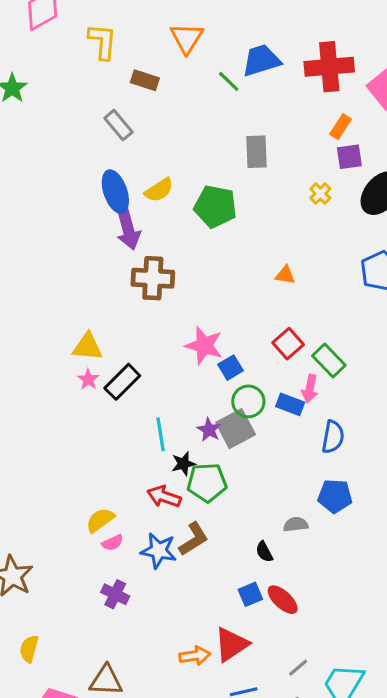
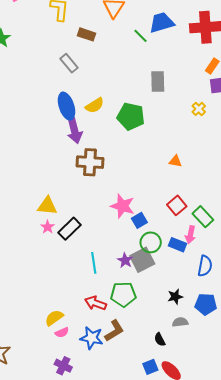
black star: (183, 464) -> (175, 297), moved

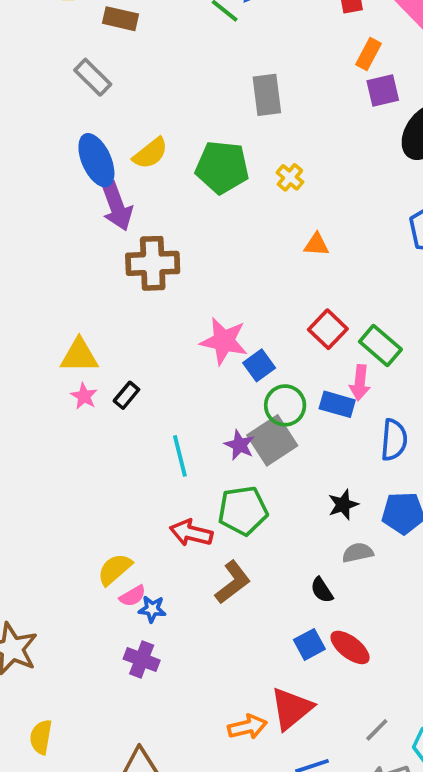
yellow cross: (199, 109) -> (290, 177), moved
black rectangle: (69, 229) -> (126, 395), size x0.6
blue star: (92, 338) -> (152, 609), moved, size x0.6

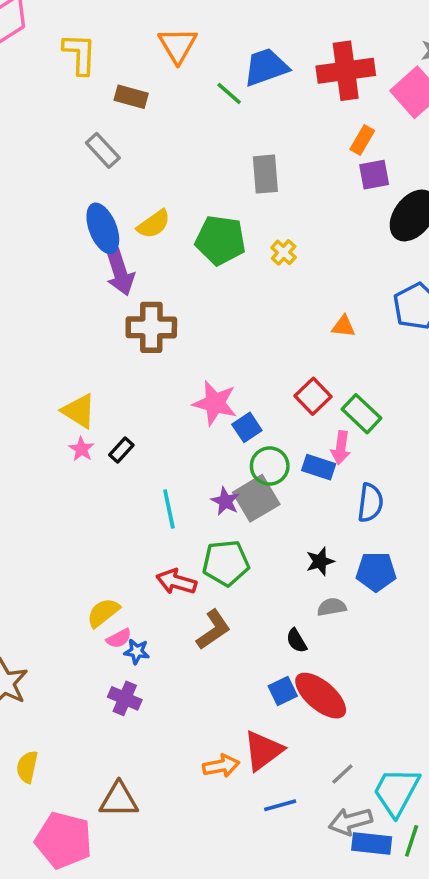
orange triangle: (316, 244) -> (344, 326), moved
yellow triangle: (79, 356) -> (79, 411), turned 30
red ellipse: (350, 647) -> (321, 696), size x1.4

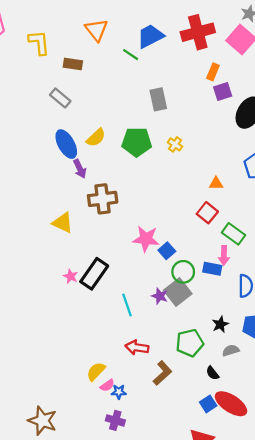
purple arrow: (120, 272) -> (80, 169), size x0.7
red square: (313, 396) -> (207, 213), moved
yellow triangle: (79, 411) -> (63, 223), moved
black rectangle: (121, 450) -> (94, 274), size x2.0
green pentagon: (226, 563) -> (190, 343), moved

